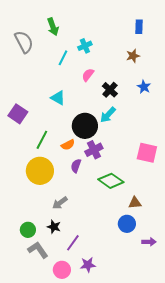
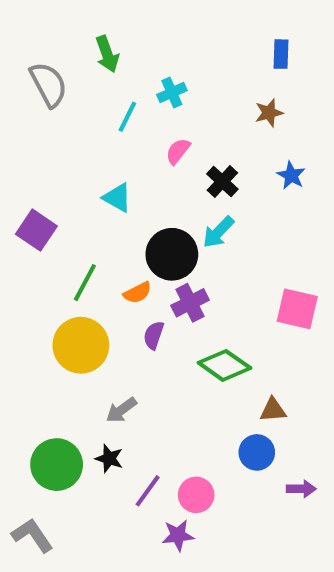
green circle: (28, 230) -> (57, 465), size x1.6
gray L-shape: (38, 250) -> (32, 535), moved
pink circle: (62, 270) -> (196, 495), moved

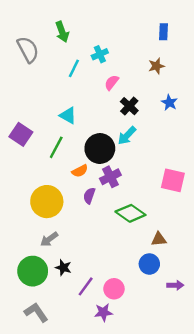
pink semicircle: (178, 151) -> (112, 83), moved
green line: (85, 283) -> (56, 147), moved
gray arrow: (121, 410) -> (49, 239), moved
gray L-shape: (32, 535) -> (36, 312), moved

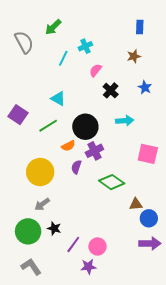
green arrow: (62, 32) -> (53, 27), turned 66
cyan arrow: (127, 136) -> (125, 121), moved, turned -138
green line: (56, 147) -> (48, 126), turned 30
blue circle: (149, 264) -> (149, 218), moved
purple arrow: (175, 285) -> (150, 243), size x1.5

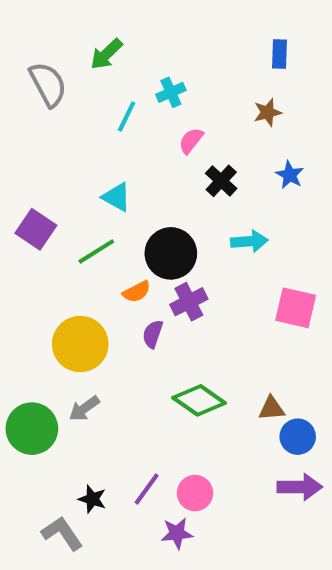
green diamond: (112, 182) -> (199, 400), moved
black star: (54, 228) -> (92, 499), moved
green circle: (28, 231) -> (32, 429), moved

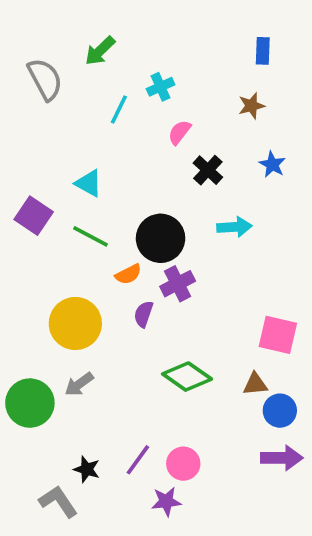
cyan triangle: (116, 197) -> (89, 183), moved
green line: (96, 251) -> (90, 236), turned 60
pink square: (296, 308) -> (278, 335), moved

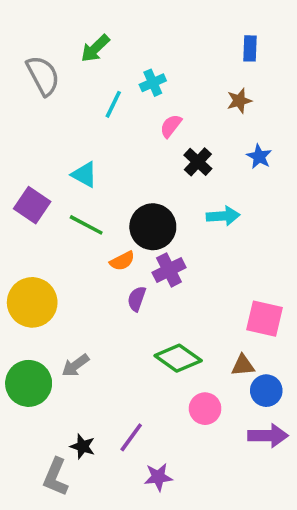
yellow circle: (75, 323) -> (32, 302), moved
pink circle: (183, 464) -> (205, 409), moved
gray L-shape: (58, 501) -> (56, 477), turned -123

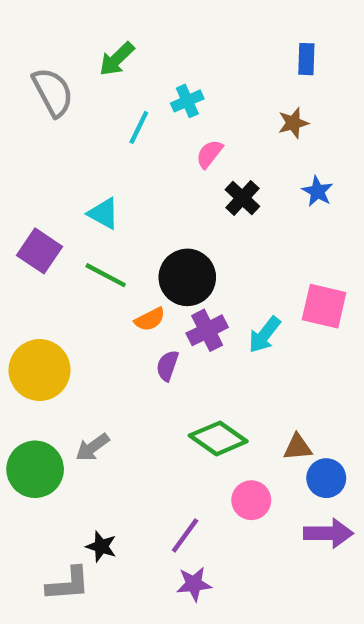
cyan arrow: (223, 216) -> (264, 335), moved, turned 132
pink square: (264, 319) -> (324, 306), moved
purple line: (131, 437) -> (185, 535), moved
gray L-shape: (56, 477) -> (68, 584), turned -117

